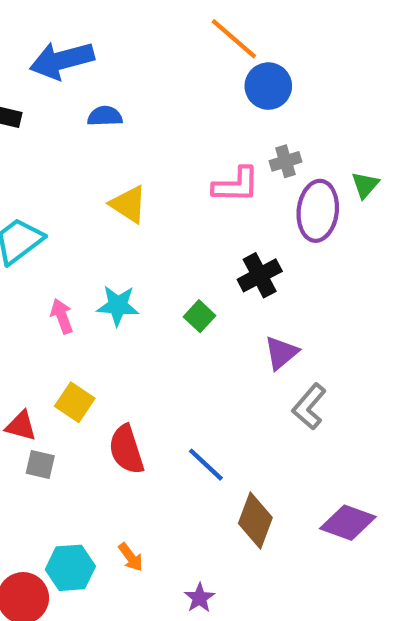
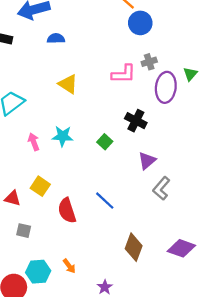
black cross: (260, 275) -> (136, 121), turned -35
gray square: (40, 465) -> (24, 231), moved
blue line: (206, 465) -> (105, 201), moved

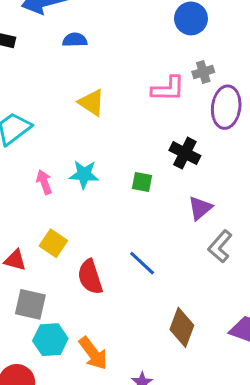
green square: (105, 142) -> (142, 182), turned -32
gray square: (24, 231) -> (30, 304), size x1.5
orange arrow: (69, 266) -> (93, 353), size x1.6
cyan hexagon: (38, 272) -> (50, 340), moved

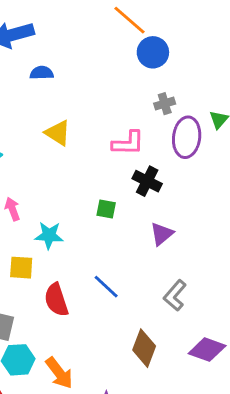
pink L-shape: (168, 89) -> (128, 143), moved
cyan star: (84, 174) -> (49, 235), moved
yellow square: (53, 243) -> (21, 268), turned -30
gray L-shape: (220, 246) -> (175, 295), moved

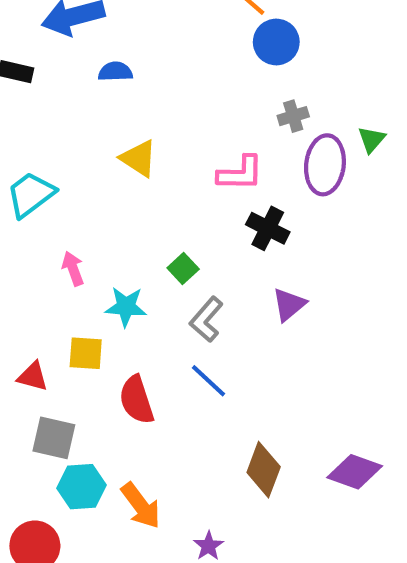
green square: (106, 209) -> (183, 269), moved, turned 36
gray L-shape: (175, 295) -> (206, 319), moved

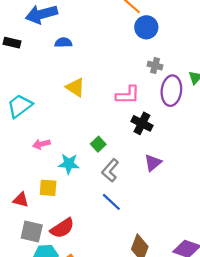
gray cross: (293, 116) -> (155, 66), turned 32
pink arrow: (73, 269) -> (41, 144), turned -84
red semicircle: (137, 400) -> (62, 228), moved, turned -105

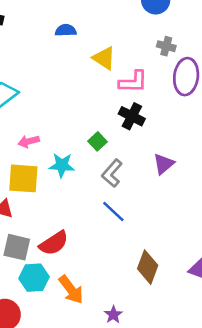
blue semicircle: (63, 43) -> (66, 30), moved
yellow triangle: (75, 87) -> (104, 58), moved
black cross: (142, 123) -> (132, 116), moved
yellow square: (48, 188) -> (23, 178), moved, size x1.4

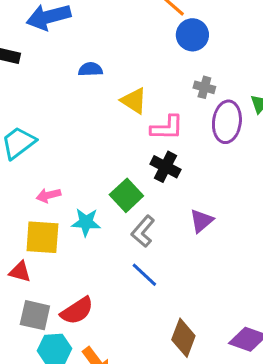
green square: (97, 141) -> (126, 195), size x1.5

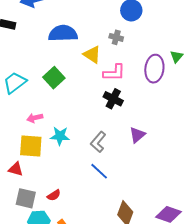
blue semicircle: (90, 69) -> (63, 33), size x1.8
gray cross: (204, 87) -> (116, 37), moved
green square: (126, 195) -> (54, 78), moved
red semicircle: (77, 311) -> (54, 195), size x0.6

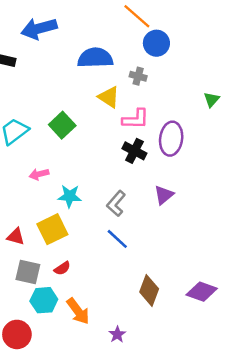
blue semicircle: (63, 33) -> (95, 58), moved
purple ellipse: (154, 69) -> (171, 139), moved
yellow square: (31, 146) -> (52, 229), moved, turned -30

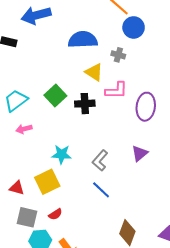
black cross: (134, 151) -> (85, 104), moved, turned -30
pink arrow: (39, 174) -> (24, 129), moved

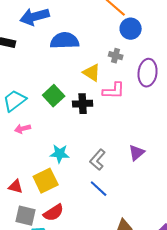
blue semicircle: (83, 40) -> (65, 41), moved
purple ellipse: (146, 107) -> (148, 73), moved
red semicircle: (55, 214) -> (54, 213), size x1.5

